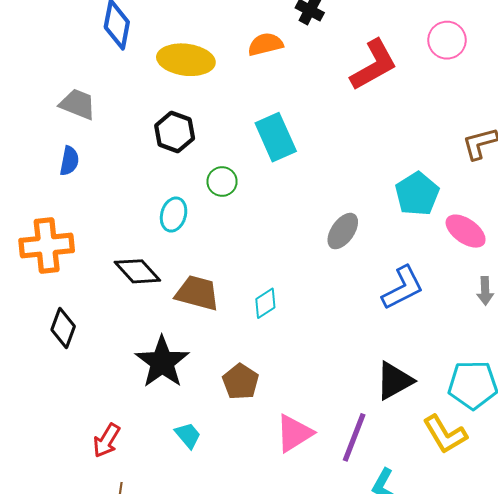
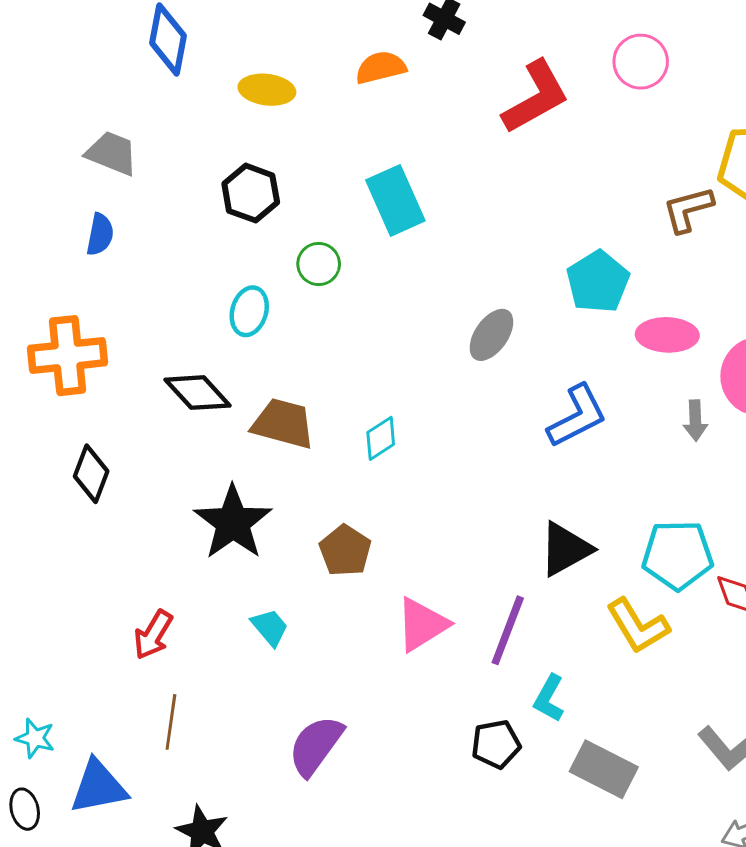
yellow ellipse: (186, 60) -> (267, 90), size x0.7
pink ellipse: (466, 231) -> (667, 335), turned -33

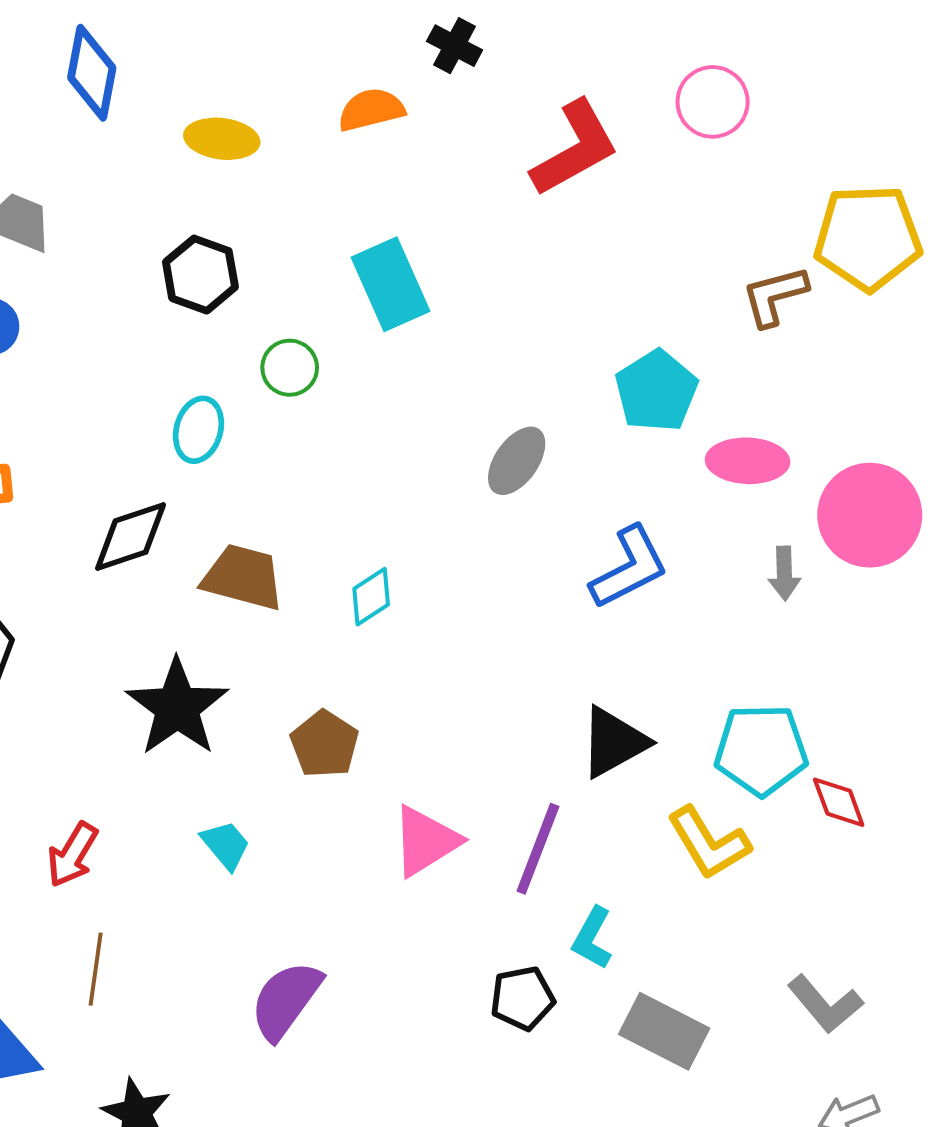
black diamond: (197, 393) -> (131, 536), turned -66

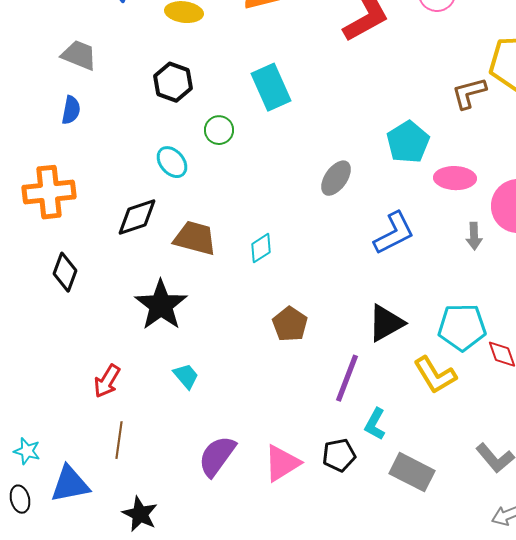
cyan ellipse: (198, 430) -> (172, 162), turned -56
brown pentagon: (325, 744) -> (290, 324), moved
pink triangle: (425, 841) -> (282, 463), moved

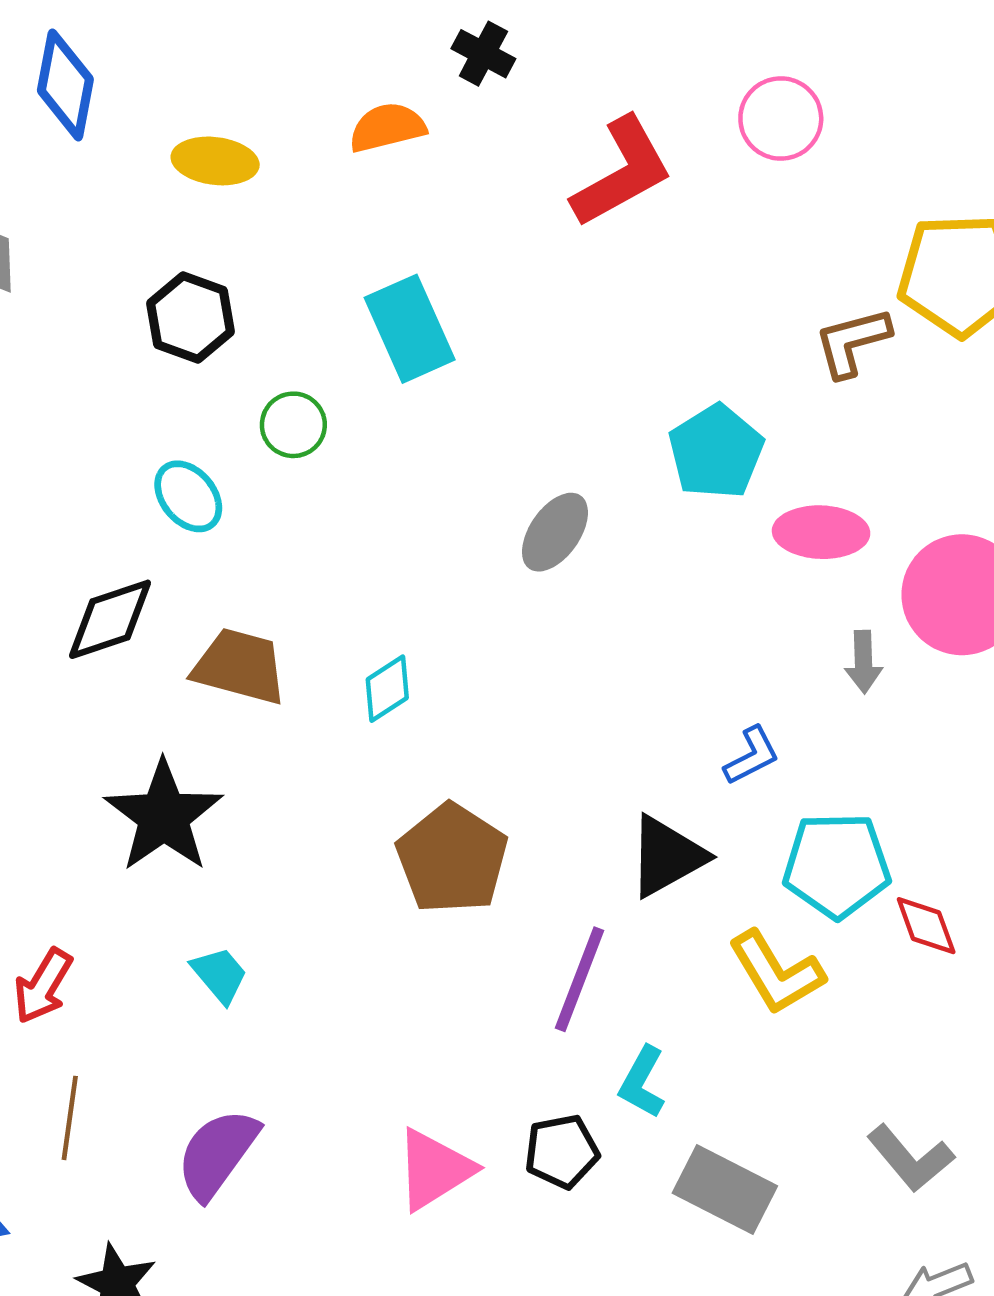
blue L-shape: (394, 233) -> (752, 756), moved, size x0.6
brown pentagon: (290, 324) -> (452, 859), size x1.4
purple semicircle: (217, 456) -> (217, 1154), moved

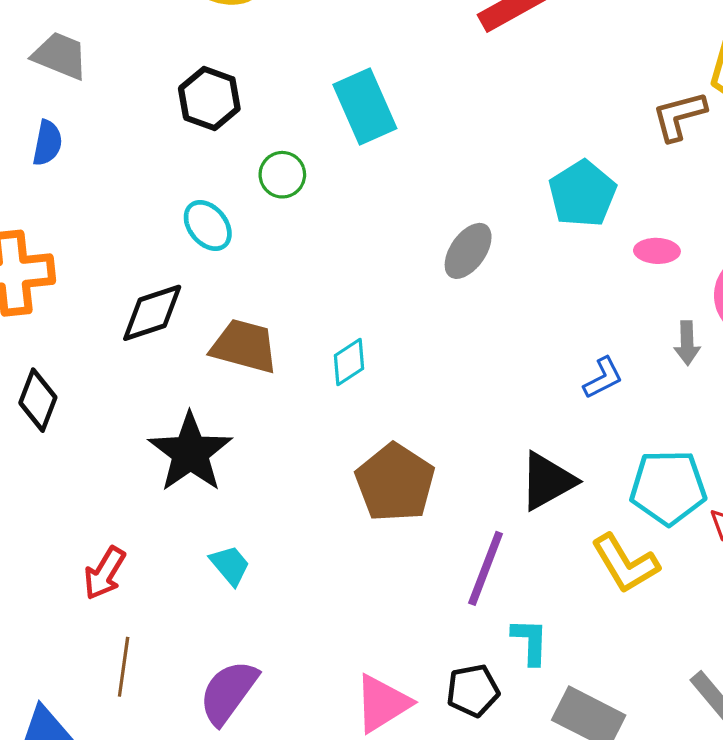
pink ellipse: (821, 532) -> (657, 251), size x0.7
blue L-shape: (752, 756) -> (603, 378), moved
cyan L-shape: (642, 1082) -> (530, 641), turned 153

